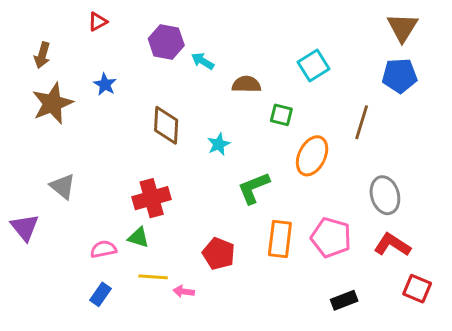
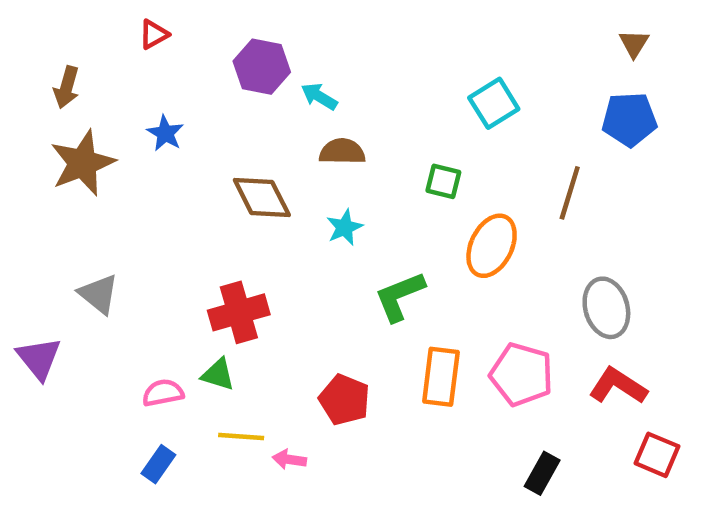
brown triangle: (402, 27) -> (634, 44), size x0.6
brown semicircle: (246, 84) -> (342, 152), moved
brown diamond: (166, 125) -> (262, 198), turned -30
black rectangle: (344, 300) -> (542, 473), turned -40

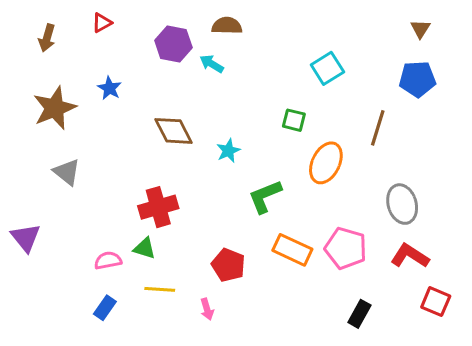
brown arrow: (66, 87) -> (47, 38), moved
brown semicircle: (342, 152) -> (227, 26), moved
gray triangle: (99, 294) -> (67, 172), moved
orange rectangle: (441, 377) -> (292, 250), turned -72
pink arrow: (289, 459) -> (207, 309), moved, turned -115

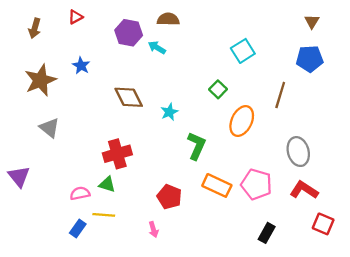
green square: (294, 120) -> (218, 89), turned 30
green L-shape: (265, 196) -> (196, 146), turned 136
yellow line: (160, 289) -> (104, 215), moved

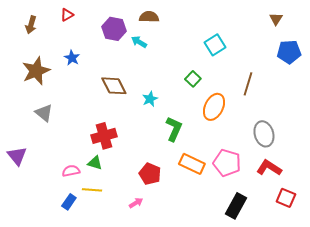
blue pentagon: (310, 59) -> (289, 52), moved
pink arrow: (154, 230) -> (136, 203), turned -104
black rectangle: (267, 233) -> (236, 206), size x1.4

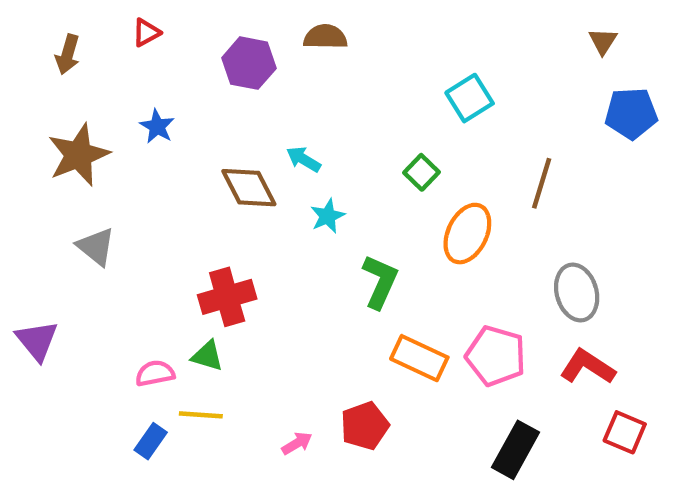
cyan arrow: (139, 42) -> (304, 159), moved
red pentagon: (150, 174) -> (365, 426), moved, turned 30

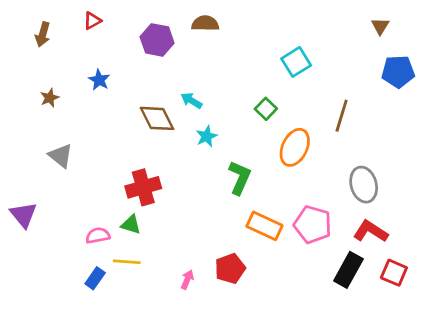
brown star: (78, 155) -> (50, 98), size x0.5
pink arrow: (297, 443) -> (187, 280), turned -36
black rectangle: (515, 450) -> (348, 270), moved

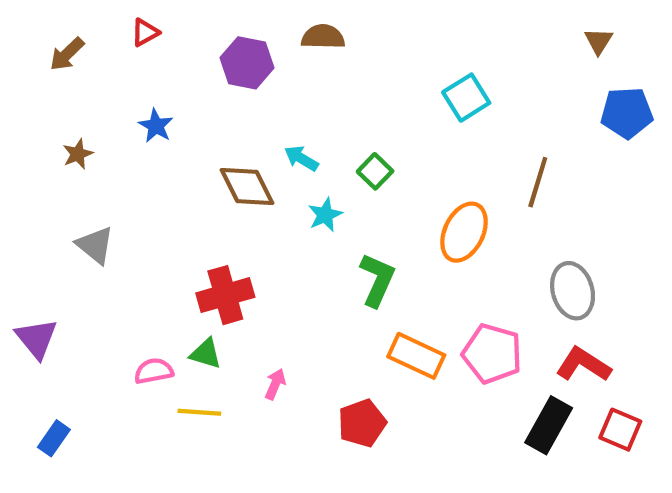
brown arrow: (43, 34) -> (67, 54), turned 30
green square: (266, 109) -> (375, 171), moved
blue rectangle: (95, 278) -> (54, 438), moved
pink arrow: (187, 280) -> (275, 384), moved

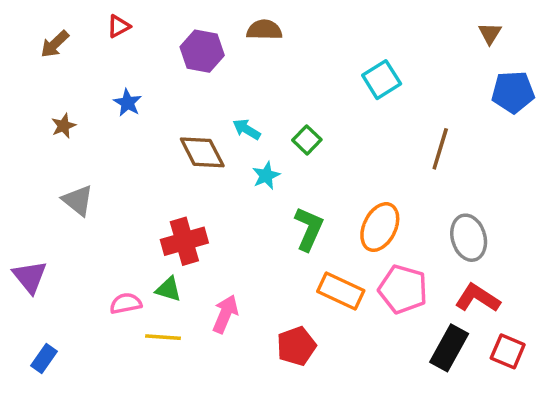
orange ellipse: (464, 232) -> (380, 227), moved
pink arrow: (275, 384) -> (225, 314), size x1.5

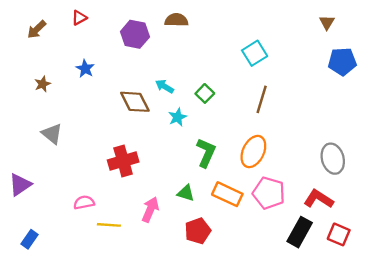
brown line: (440, 149) -> (262, 99), moved
gray ellipse: (469, 238) -> (333, 159), moved
purple triangle: (30, 277) -> (20, 185), turned 35
green triangle: (168, 289) -> (186, 193), moved

